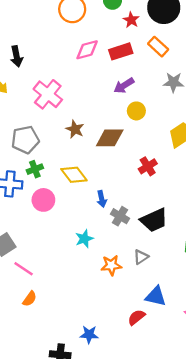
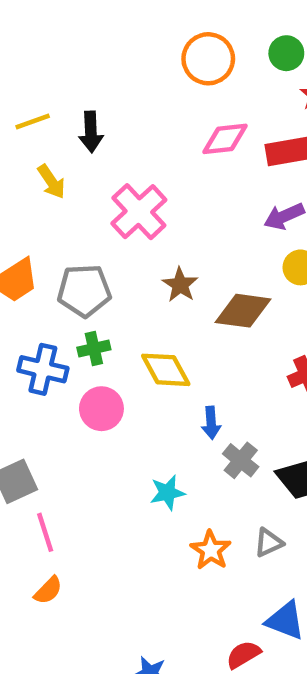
orange star: (111, 265) -> (211, 550), turned 30
pink line: (24, 269) -> (45, 532), turned 30

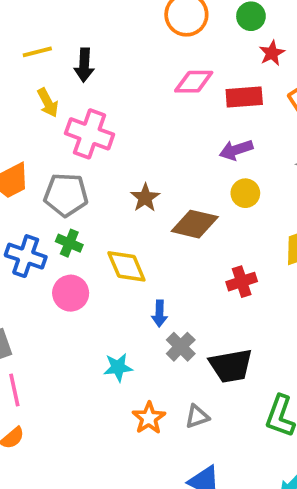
pink cross: (139, 212) -> (90, 134), moved, turned -33
green cross: (94, 348) -> (69, 243), turned 30

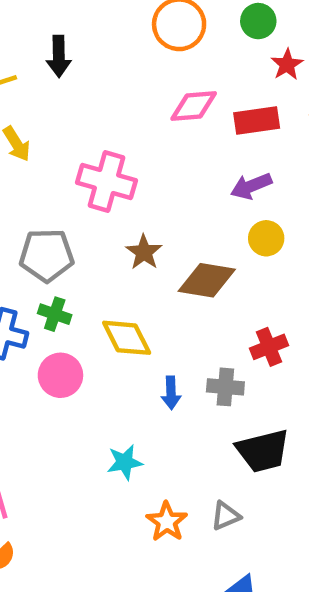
black arrow: (84, 65) -> (59, 56), moved
pink cross: (90, 134) -> (106, 181), moved
gray cross: (181, 347) -> (225, 387), moved, turned -36

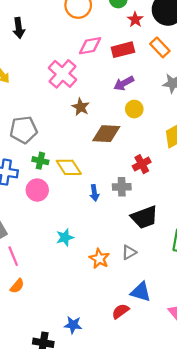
pink cross: (106, 181) -> (62, 74), moved, turned 32
brown star: (144, 252) -> (81, 107), moved
green cross: (55, 314) -> (40, 161), moved
cyan star: (125, 462) -> (65, 237), moved

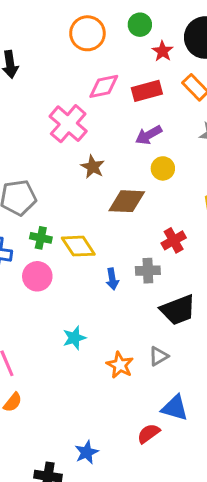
blue star: (73, 325) -> (87, 452), turned -30

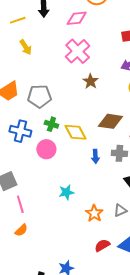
pink diamond: (104, 86) -> (77, 18), moved
brown diamond: (127, 201) -> (110, 121), moved
red semicircle: (149, 434) -> (102, 245), moved

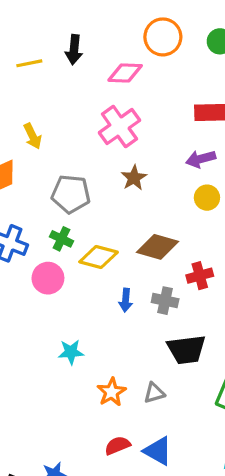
yellow arrow: (26, 47) -> (33, 136), moved
gray pentagon: (40, 96) -> (71, 194), moved
yellow diamond: (75, 132) -> (99, 257), turned -55

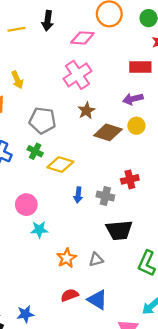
brown diamond: (158, 247) -> (108, 132), moved
pink circle: (48, 278) -> (26, 205), moved

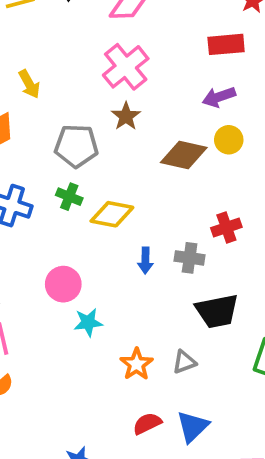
brown star: (86, 111) -> (126, 116), moved
blue triangle: (97, 300) -> (193, 427), turned 50

